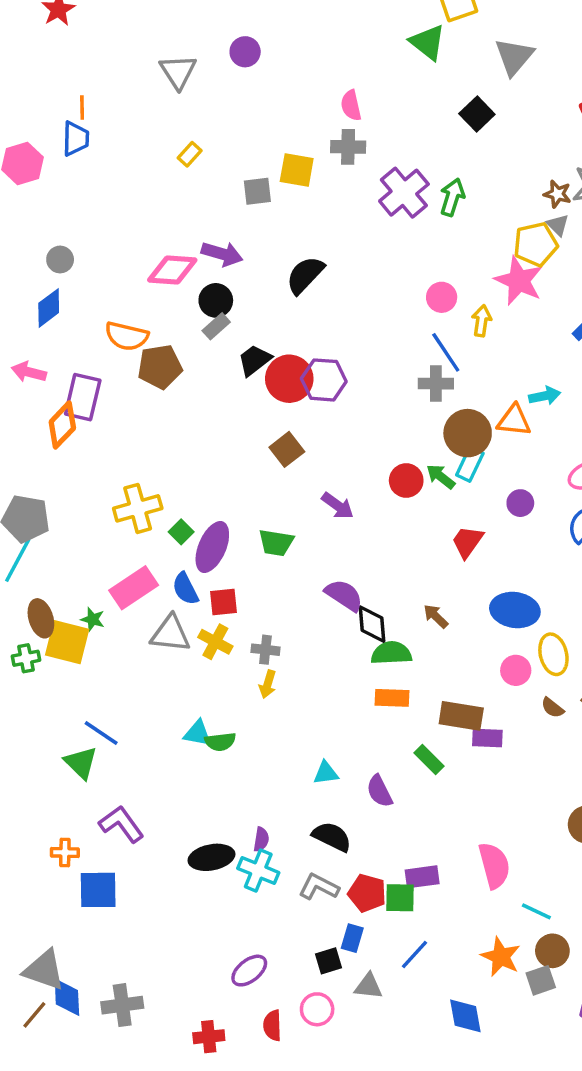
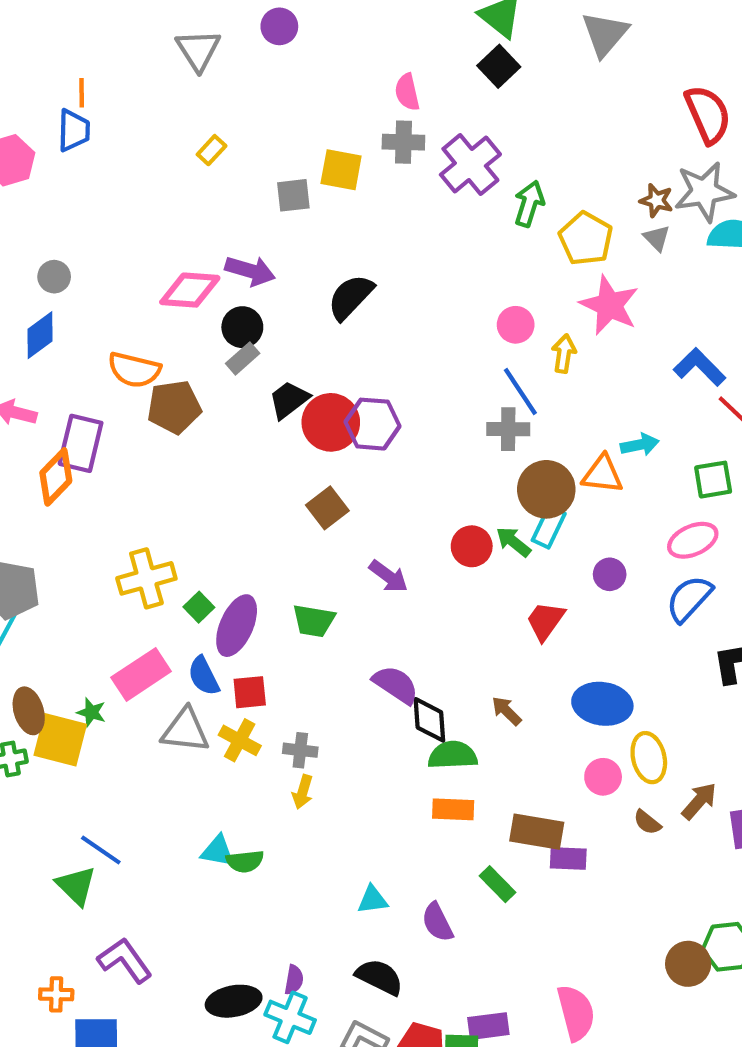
black square: (477, 114) -> (499, 66), moved
purple cross: (404, 193) -> (470, 165), moved
yellow pentagon: (536, 244) -> (586, 239), moved, turned -30

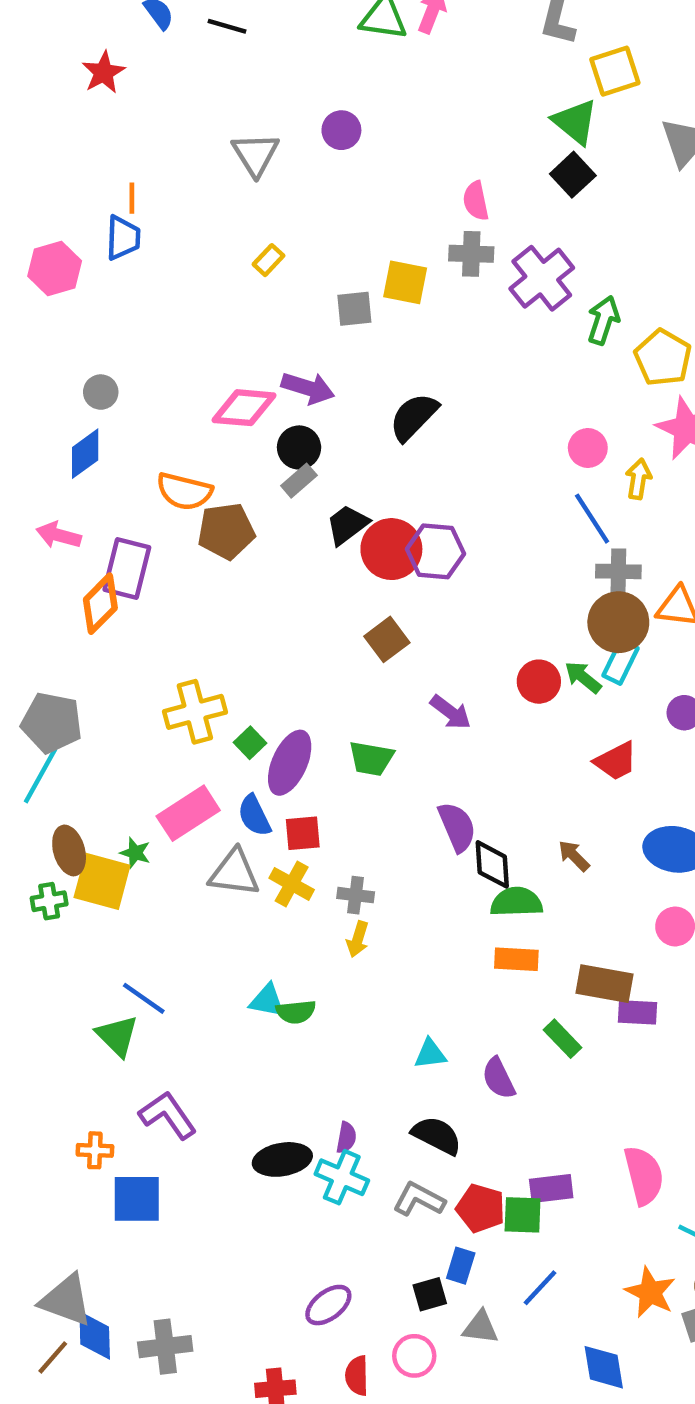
gray cross: (508, 429) -> (618, 571), moved
red trapezoid: (545, 621) -> (616, 761), turned -153
purple semicircle: (396, 685) -> (457, 827), turned 33

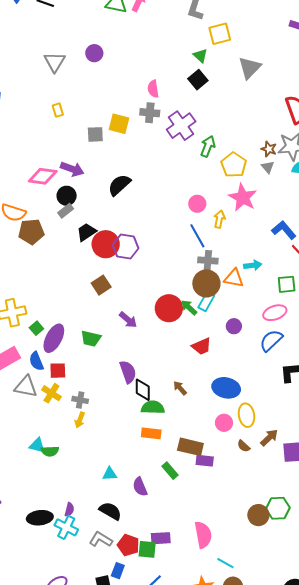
green triangle: (575, 122) -> (200, 56), size x0.7
yellow rectangle: (268, 260) -> (58, 110), turned -64
red circle: (539, 682) -> (169, 308), size x1.4

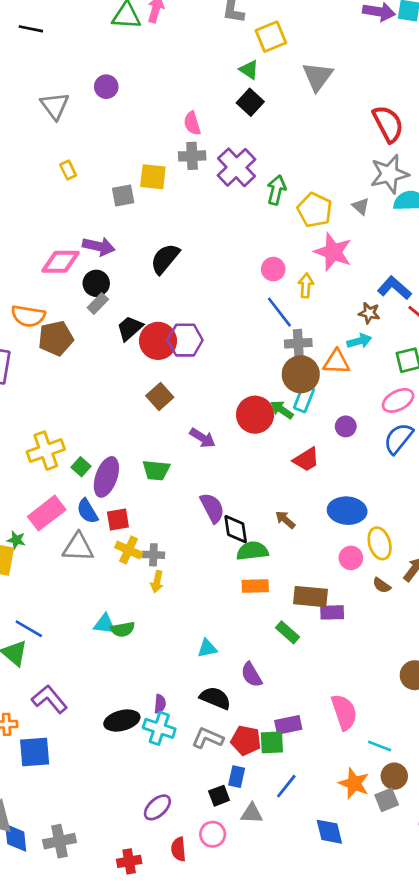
brown star: (269, 149) -> (369, 313), moved
yellow cross: (51, 393) -> (129, 550), moved
purple semicircle: (140, 487) -> (251, 675), moved

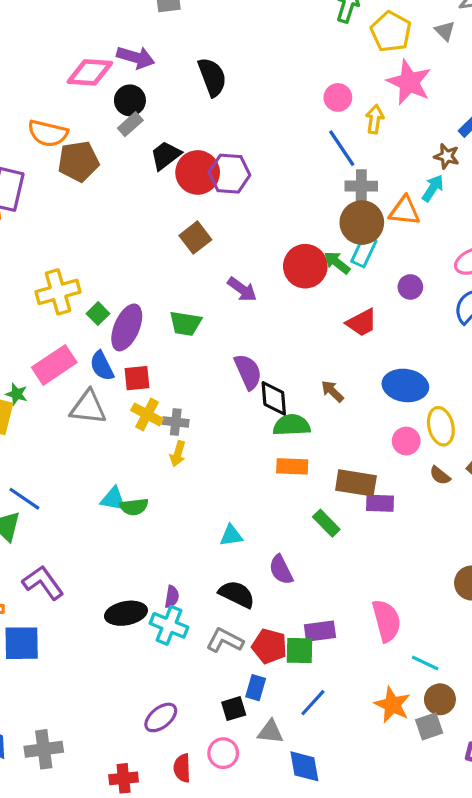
black semicircle: (165, 259) -> (212, 77), turned 116
cyan arrow: (359, 341) -> (433, 188), turned -45
blue diamond: (329, 832) -> (304, 766), moved

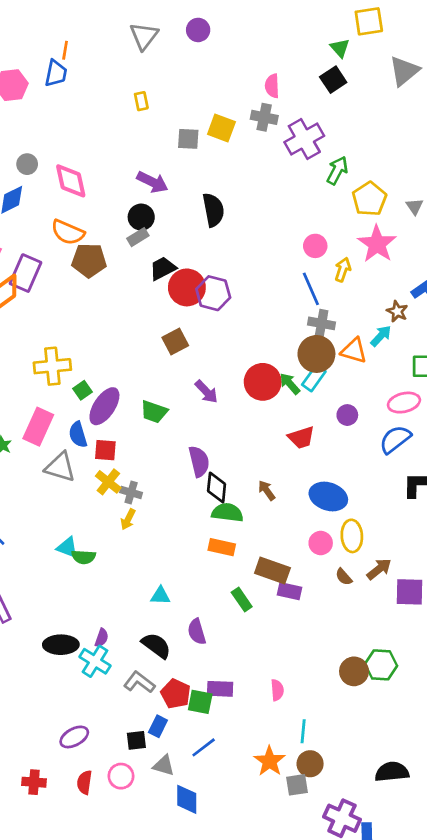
pink diamond: (90, 72) -> (71, 181), moved, turned 63
pink rectangle: (54, 365) -> (38, 427), turned -42
pink semicircle: (386, 621) -> (277, 690), size x0.6
cyan line: (425, 663) -> (303, 731), turned 60

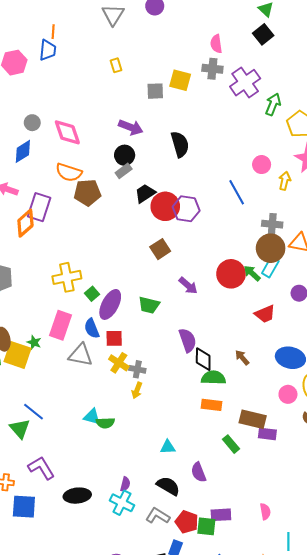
blue line: (311, 289) -> (237, 192), moved
black ellipse: (61, 645) -> (77, 496), moved

